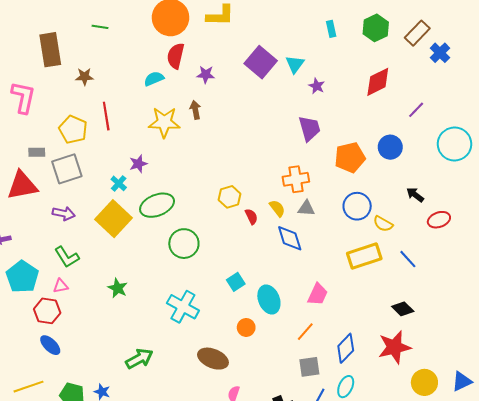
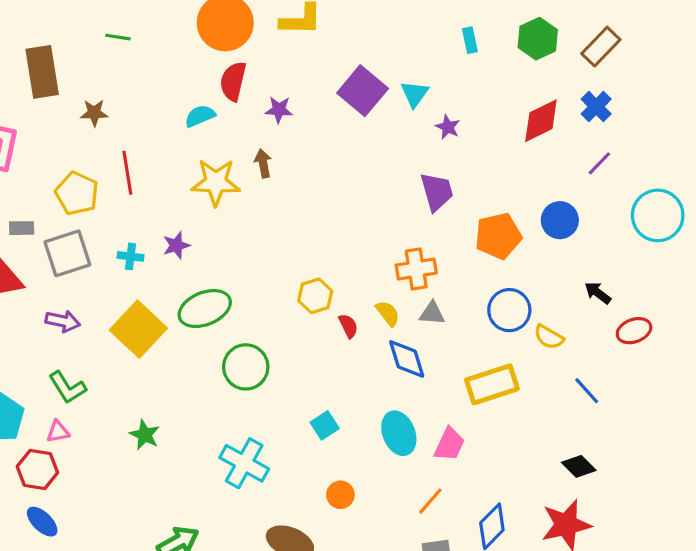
blue cross: (440, 53) -> (596, 107), moved
cyan cross: (119, 183) -> (131, 256), moved, turned -35
yellow rectangle: (364, 256) -> (492, 384), moved
cyan ellipse: (269, 299) -> (399, 433), moved

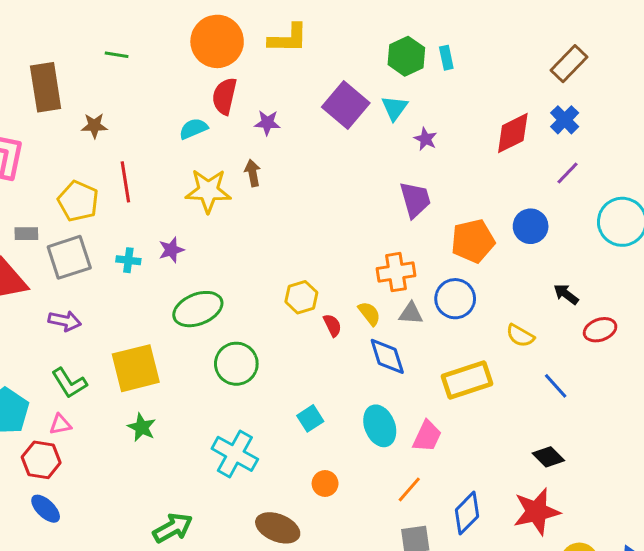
green hexagon: (538, 39) -> (406, 56), moved
blue circle: (509, 310) -> (455, 299), moved
yellow square: (138, 329) -> (136, 368), moved, turned 33

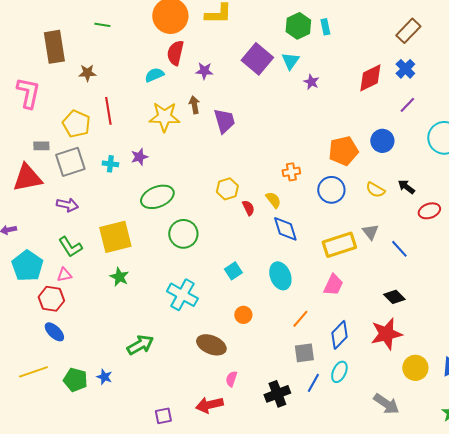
purple trapezoid: (415, 200) -> (224, 121), moved
orange cross: (396, 272) -> (291, 172), size x0.7
gray triangle: (411, 313) -> (370, 232), moved, turned 48
yellow semicircle: (520, 336) -> (375, 190), moved
pink trapezoid: (427, 436) -> (333, 285), moved

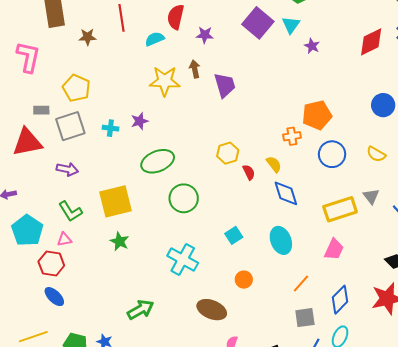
red line: (108, 111) -> (122, 18), moved
orange pentagon: (343, 151) -> (317, 115), moved

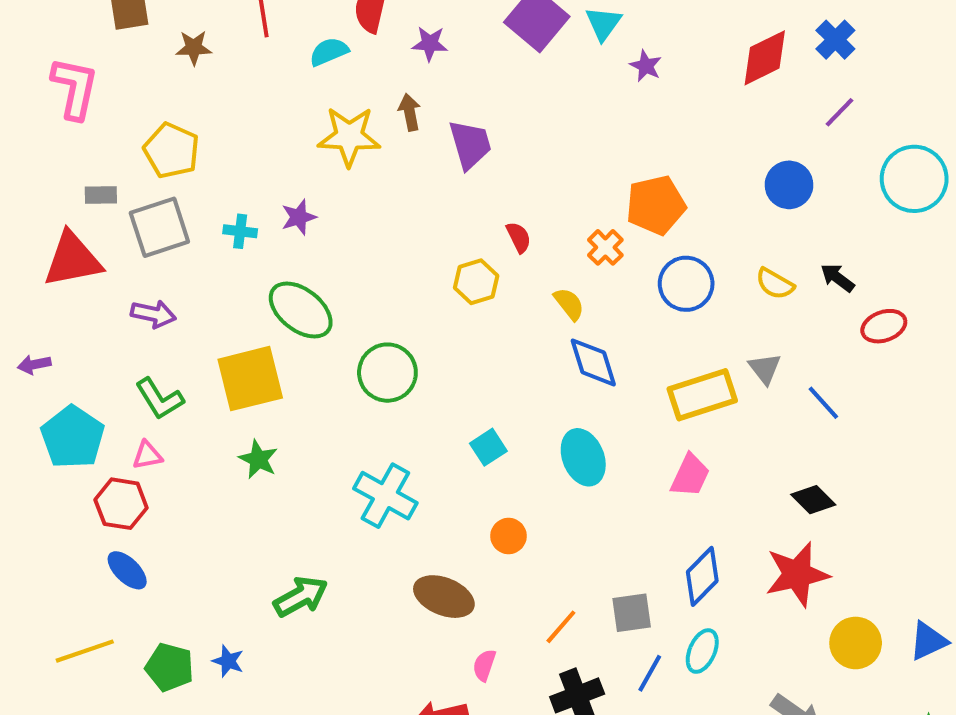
orange cross: (292, 136) -> (605, 247), turned -36
green ellipse: (158, 161) -> (301, 310), moved, turned 60
red semicircle: (249, 172) -> (519, 237), moved
orange line: (301, 284) -> (561, 627), moved

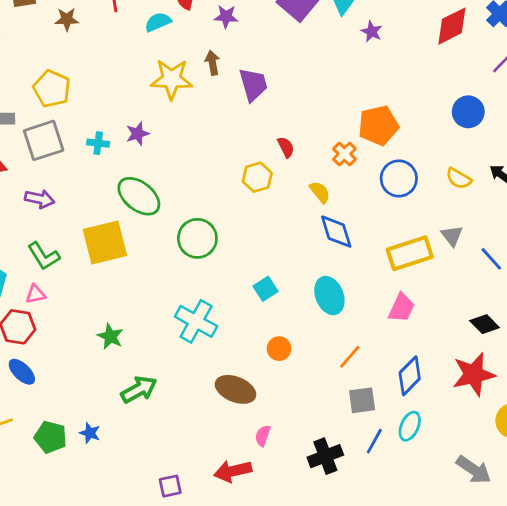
green star: (258, 459) -> (110, 336), moved
orange line: (561, 627) -> (350, 357), moved

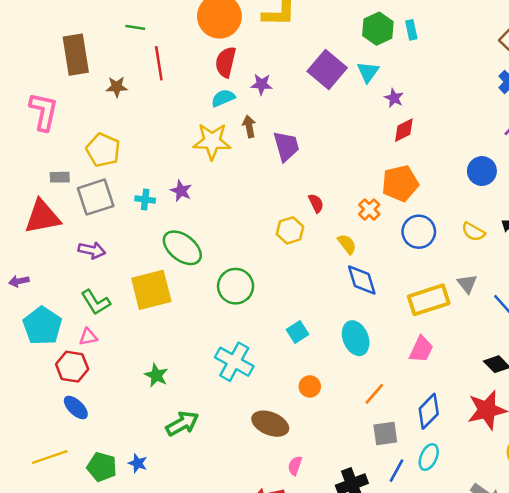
cyan semicircle: (158, 22) -> (223, 98), moved
red diamond: (452, 26) -> (404, 130), moved, size x0.7
purple star: (138, 134) -> (181, 191), turned -30

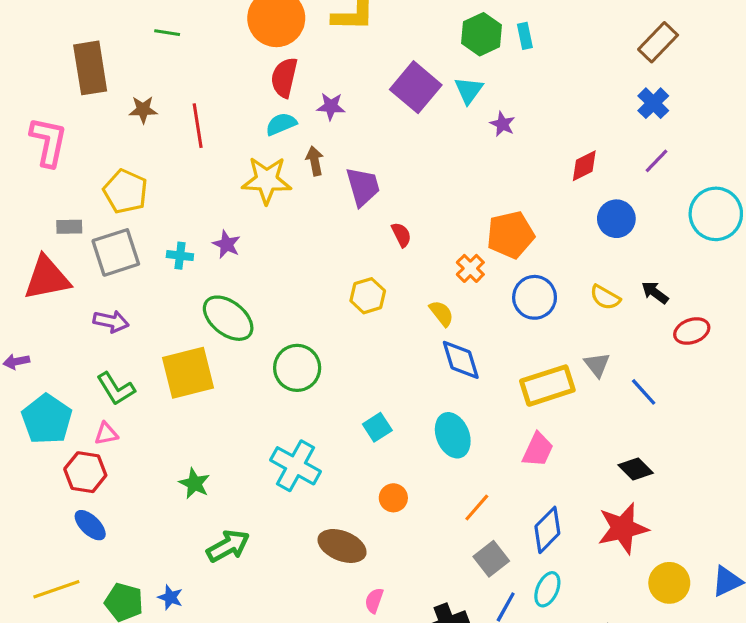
red line: (159, 63) -> (198, 126), moved
red diamond: (404, 130) -> (584, 166), moved
red semicircle: (316, 203) -> (401, 235), moved
gray square: (385, 434) -> (491, 559), turned -30

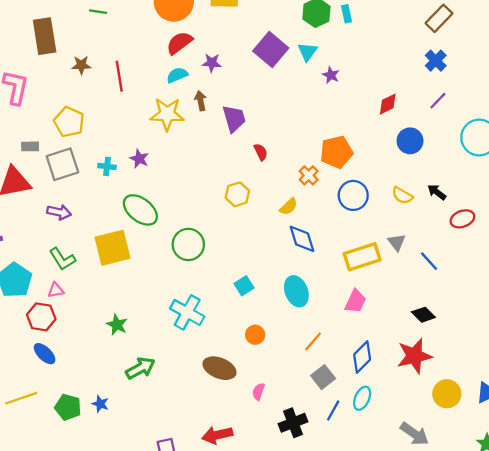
red semicircle: (284, 78) -> (179, 43), turned 40
yellow semicircle: (441, 313) -> (289, 207), turned 84
pink semicircle: (374, 601) -> (258, 392), moved

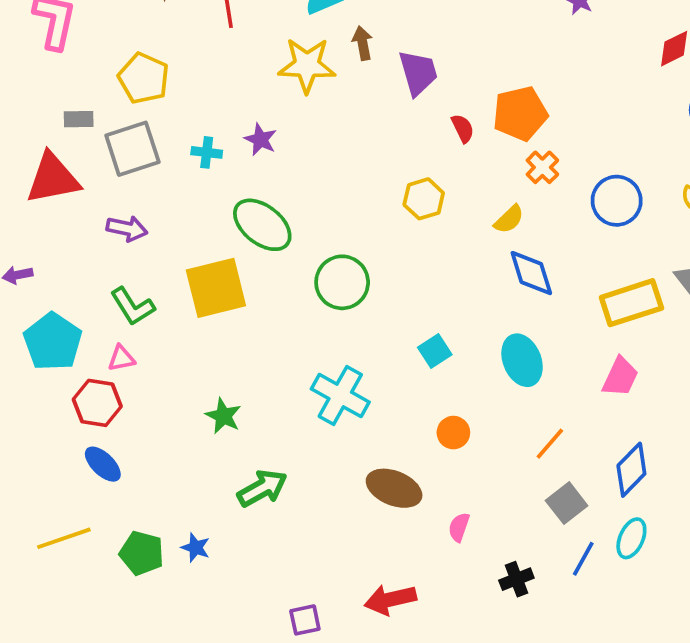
orange pentagon: (336, 152) -> (520, 114), moved
black cross: (293, 423) -> (516, 579), size x0.7

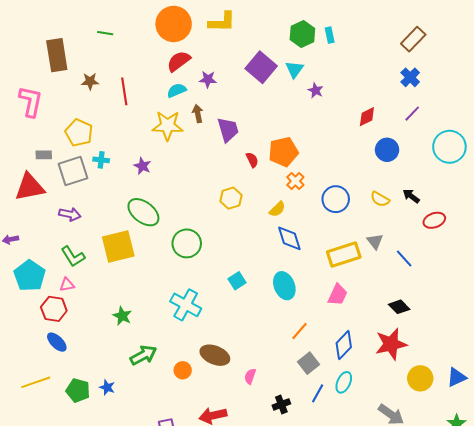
cyan cross: (207, 152) -> (101, 160), moved
orange circle: (453, 433) -> (183, 370), moved

